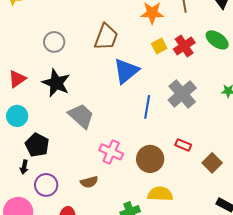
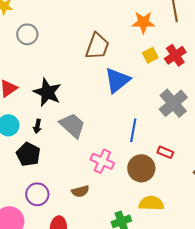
gray circle: (54, 42) -> (27, 34), moved
blue line: (147, 107) -> (133, 130), moved
red rectangle: (183, 145) -> (165, 152), moved
black arrow: (24, 167) -> (37, 126), moved

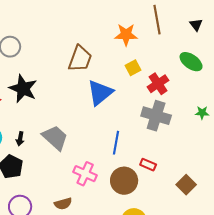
red cross: (175, 55) -> (158, 84), moved
black star: (47, 92) -> (23, 89), moved
gray cross: (173, 103) -> (156, 116), turned -32

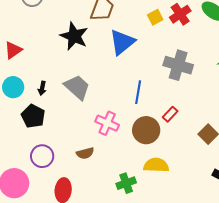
red cross: (158, 84) -> (180, 14), moved
black star: (23, 89) -> (74, 36), moved
red rectangle: (148, 165) -> (170, 114), turned -70

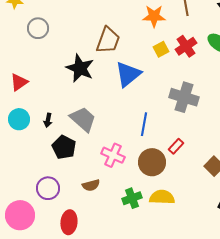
black pentagon: (33, 116) -> (64, 147), moved
green cross: (126, 183) -> (132, 198), moved

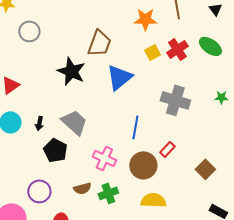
green cross: (132, 198) -> (108, 193), moved

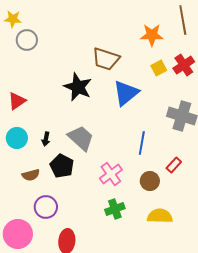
gray circle: (29, 31) -> (27, 40), moved
brown trapezoid: (99, 43) -> (106, 59), turned 88
pink cross: (104, 158) -> (111, 174), turned 30
brown circle: (143, 165) -> (150, 181), size x0.7
brown semicircle: (82, 188) -> (31, 175), moved

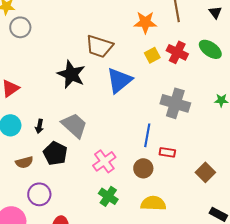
red cross: (184, 65) -> (177, 52), turned -30
blue line: (142, 143) -> (147, 135), moved
red rectangle: (174, 165) -> (167, 152), turned 56
green cross: (115, 209) -> (108, 196), turned -36

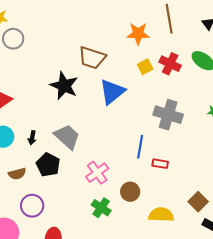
brown circle: (143, 168) -> (130, 192), moved
brown square: (205, 172) -> (198, 202), moved
yellow semicircle: (153, 203) -> (161, 215), moved

